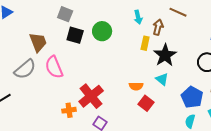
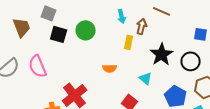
brown trapezoid: (38, 42) -> (22, 27), moved
black star: (165, 55) -> (162, 54), moved
orange semicircle: (136, 86) -> (110, 68), moved

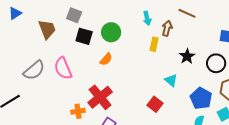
black star: (162, 54) -> (187, 56), size x0.7
orange semicircle: (110, 68) -> (106, 59), moved, turned -48

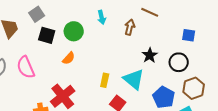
gray square: (74, 15) -> (37, 14), turned 35
cyan arrow: (147, 18) -> (102, 17), moved
yellow rectangle: (154, 44) -> (105, 80), moved
cyan triangle: (171, 80) -> (134, 79), size x1.6

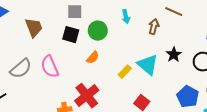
gray square: (37, 14) -> (75, 12), moved, turned 35
cyan triangle: (134, 79) -> (148, 65), moved
yellow rectangle: (105, 80) -> (125, 72), moved, turned 32

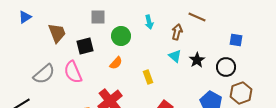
black square: (71, 35) -> (85, 46), moved, turned -30
cyan triangle: (148, 65) -> (175, 56), moved, size x0.6
yellow rectangle: (125, 72) -> (148, 77), turned -64

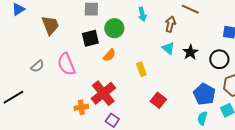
black square: (85, 46) -> (90, 38), moved
gray semicircle: (44, 74) -> (37, 66), size x0.6

